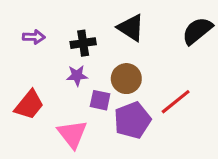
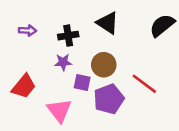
red line: (176, 102) -> (144, 84), turned 76

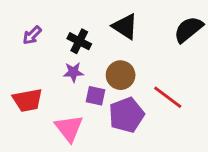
purple arrow: (28, 30) -> (32, 35), turned 132
black cross: (68, 36) -> (79, 41), turned 36
red trapezoid: (24, 86) -> (28, 100), turned 40

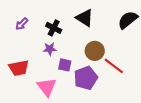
brown circle: (121, 75) -> (95, 51), moved

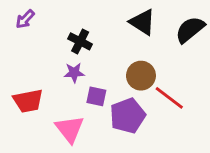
black triangle: (85, 18) -> (142, 22), moved
purple arrow: (22, 24) -> (25, 19), moved

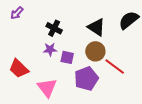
black triangle: (142, 22) -> (96, 27), moved
purple square: (96, 96) -> (67, 57), moved
red trapezoid: (28, 101) -> (19, 69), turned 55

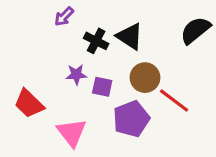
purple arrow: (17, 13) -> (64, 16), moved
black triangle: (96, 27) -> (130, 36), moved
black cross: (54, 28) -> (96, 41), moved

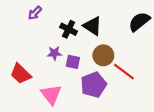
purple arrow: (64, 16) -> (35, 13), moved

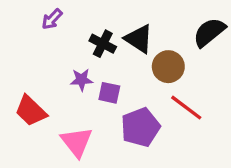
brown circle: (103, 55) -> (168, 67), moved

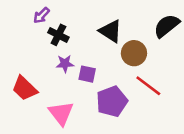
black cross: (103, 44) -> (58, 35), moved

